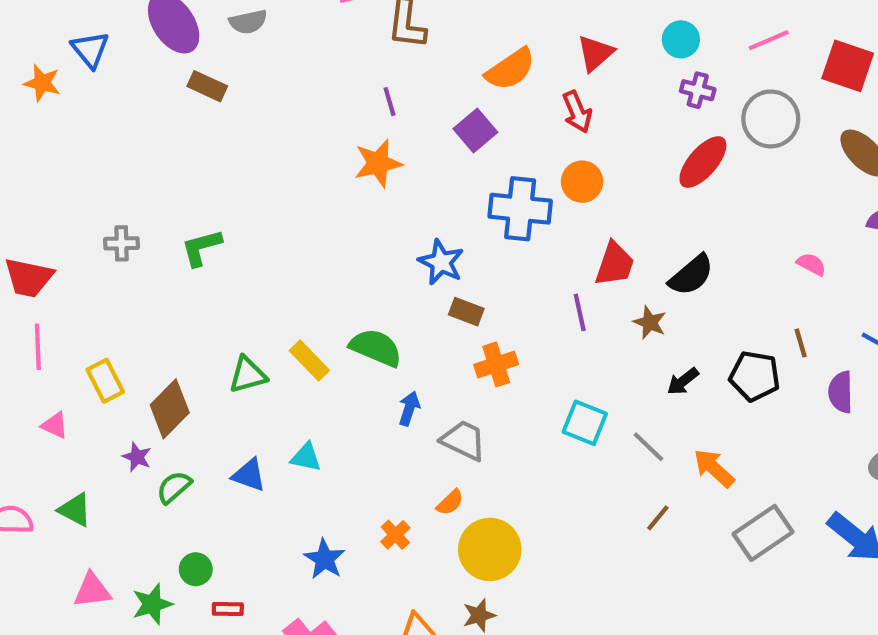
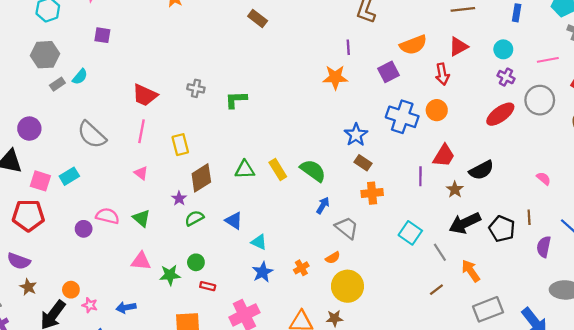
yellow rectangle: (105, 381) -> (180, 145), moved
black arrow: (683, 381) -> (465, 223), size x1.8
cyan triangle: (306, 457) -> (259, 242), moved

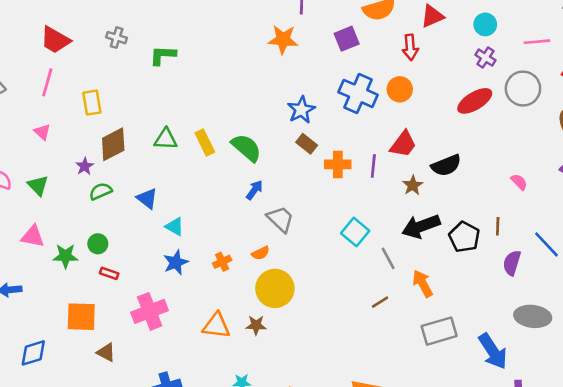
orange cross: (372, 193) -> (338, 164), moved

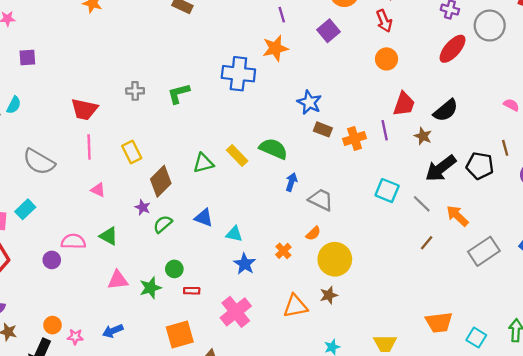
blue cross: (358, 93) -> (238, 74), moved

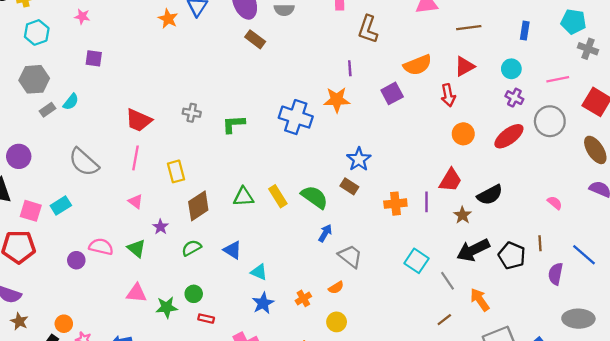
orange circle: (387, 59) -> (463, 134), moved
brown rectangle: (323, 129) -> (349, 186), moved
purple star: (143, 207) -> (161, 227), moved
yellow circle: (335, 259) -> (337, 322), moved, size x0.6

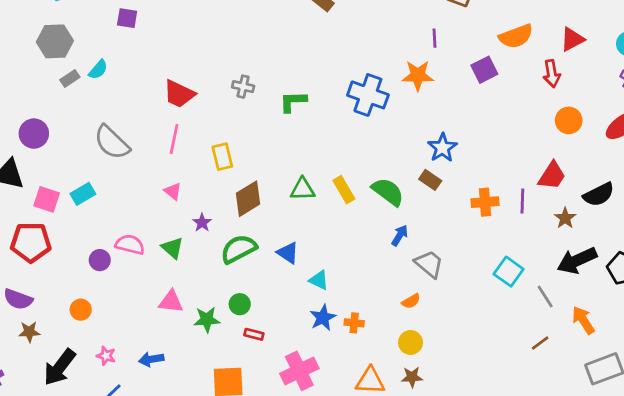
green semicircle: (191, 248) -> (239, 249), size x1.5
orange cross: (303, 298) -> (354, 323), moved, turned 35
brown star: (19, 321) -> (29, 332), turned -30
orange circle: (64, 324) -> (81, 310), moved

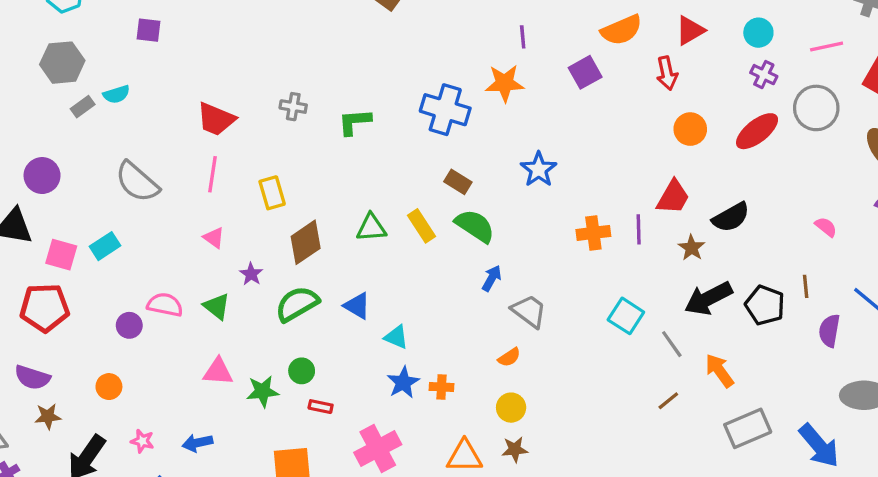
cyan semicircle: (98, 70) -> (116, 94), turned 35
brown rectangle: (430, 180) -> (458, 182), moved

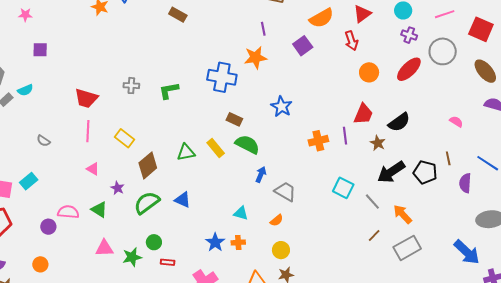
gray semicircle: (137, 182) -> (43, 141), size x0.5
yellow rectangle: (272, 193) -> (125, 138), turned -30
cyan triangle: (396, 337) -> (241, 213), moved
gray rectangle: (748, 428) -> (407, 248), moved

